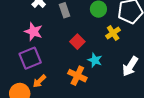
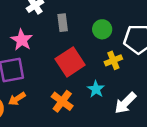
red square: (77, 42) -> (70, 62), size x1.6
cyan star: (95, 60) -> (96, 89), moved

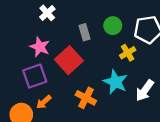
gray rectangle: (63, 23) -> (85, 32), moved
red square: (70, 62) -> (69, 60), moved
cyan star: (96, 89) -> (115, 82), size x1.5

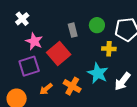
white cross: (47, 13) -> (22, 19), moved
yellow cross: (128, 53) -> (109, 49), turned 32
orange arrow: (44, 102) -> (46, 89), moved

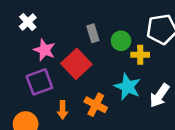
green circle: (97, 25) -> (121, 41), moved
orange arrow: (46, 89) -> (63, 110), turned -48

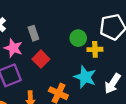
gray rectangle: (93, 33) -> (33, 33), moved
red square: (76, 64) -> (41, 59), size x0.7

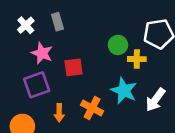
gray rectangle: (33, 33) -> (57, 22), moved
red square: (41, 59) -> (73, 67), turned 35

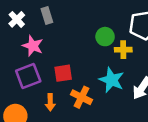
red square: (73, 67) -> (63, 73), moved

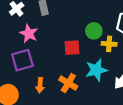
red square: (63, 73) -> (72, 48), moved
cyan star: (111, 80) -> (96, 70), turned 30

